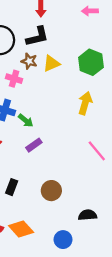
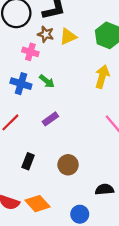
green arrow: (26, 121) -> (47, 81), moved

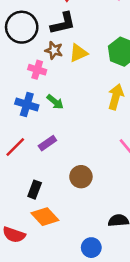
purple rectangle: (50, 119) -> (47, 143), moved
brown circle: (68, 165) -> (81, 177), moved
orange diamond: (37, 204) -> (45, 217), moved

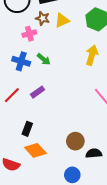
pink cross: (37, 70) -> (29, 34), turned -32
brown circle: (81, 177) -> (75, 141), moved

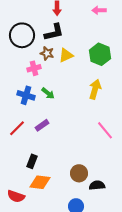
orange diamond: (35, 150) -> (40, 182), turned -40

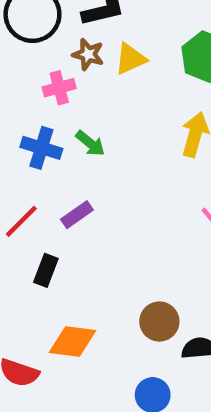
black rectangle: (32, 161) -> (46, 270), moved

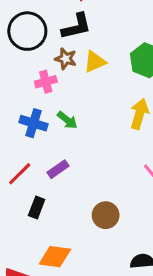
brown circle: (159, 321) -> (106, 215), moved

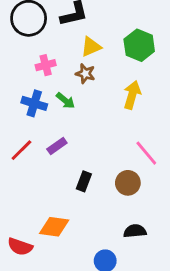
brown star: (66, 59) -> (85, 74), moved
black rectangle: (37, 208) -> (84, 181), moved
brown circle: (106, 215) -> (128, 183), moved

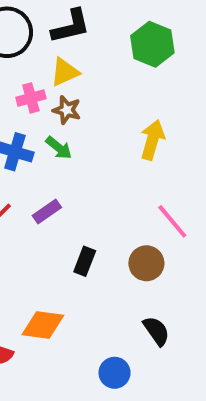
green hexagon: (139, 45) -> (152, 44), moved
yellow triangle: (91, 47) -> (65, 72), moved
brown star: (85, 74) -> (67, 110), moved
black semicircle: (135, 231) -> (156, 331), turned 60

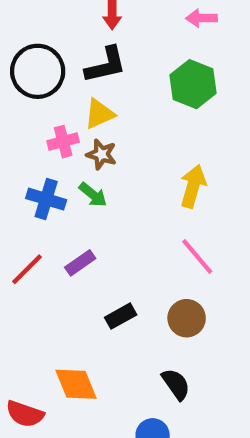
pink line: (172, 221) -> (197, 256), moved
black rectangle: (85, 261) -> (121, 316), turned 40
orange diamond: (43, 325) -> (76, 384), turned 60
black semicircle: (156, 331) -> (176, 384), moved

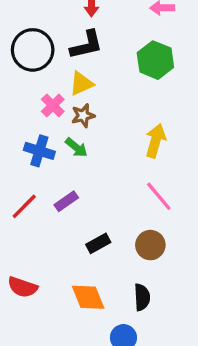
pink cross: (63, 142) -> (53, 105), turned -30
brown star: (101, 154) -> (83, 116), turned -30
orange diamond: (76, 384) -> (88, 297), moved
black semicircle: (176, 384) -> (142, 297), turned 32
red semicircle: (25, 414) -> (23, 287), moved

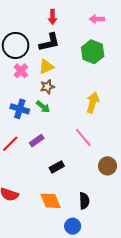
pink cross: (53, 105) -> (21, 71), moved
pink line: (159, 196) -> (83, 137), moved
brown circle: (150, 245) -> (107, 166), moved

